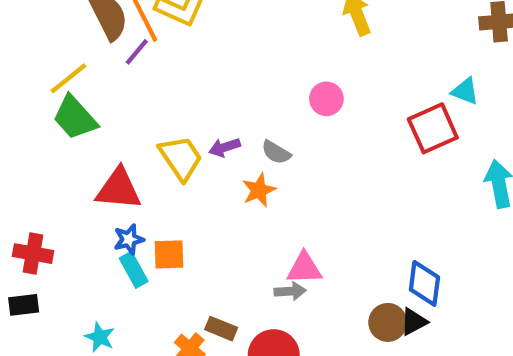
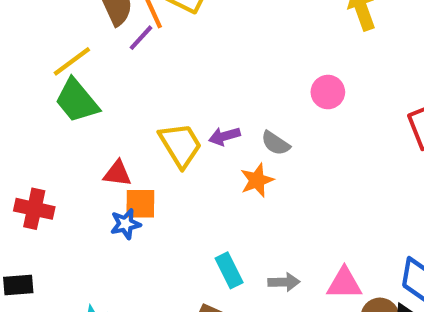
red triangle: (119, 189) -> (117, 174), size x0.6
red cross: (33, 254) -> (34, 209), moved
orange square: (169, 254) -> (140, 204), moved
pink triangle: (304, 268) -> (344, 283), moved
cyan rectangle: (134, 270) -> (229, 270), moved

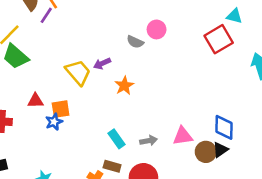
gray semicircle: (276, 143) -> (135, 42), moved
red triangle: (117, 174) -> (35, 101), moved

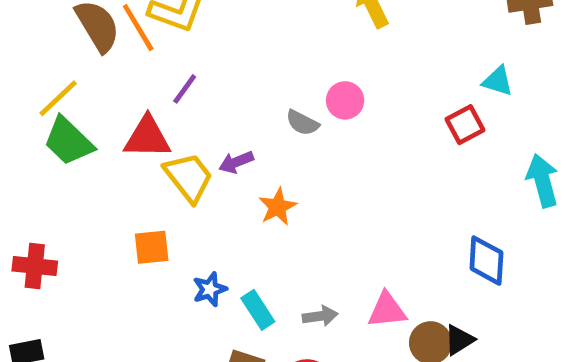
purple line: (46, 15) -> (185, 89), moved
red square: (219, 39) -> (465, 125), size x0.7
red triangle: (35, 101) -> (147, 137), moved, size x1.5
blue star: (54, 122) -> (210, 289), moved
blue diamond: (224, 127) -> (486, 261), moved

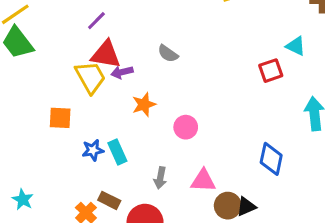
pink circle: (345, 100) -> (186, 127), moved
red triangle: (147, 137) -> (106, 54), moved
cyan rectangle: (258, 310) -> (117, 152), moved
gray arrow: (320, 316) -> (160, 178), turned 100

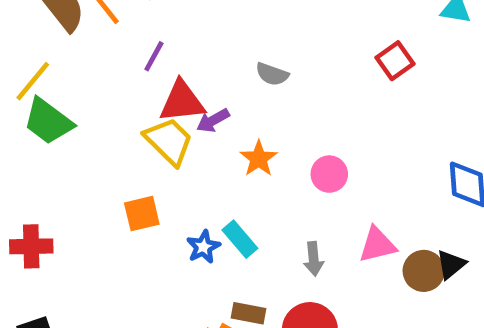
red square: (271, 71) -> (395, 61), moved

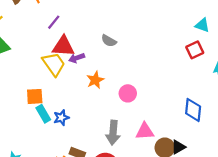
red square: (395, 61) -> (195, 50), moved
cyan rectangle: (240, 239) -> (43, 114), moved
gray arrow: (314, 259) -> (113, 133), size x1.5

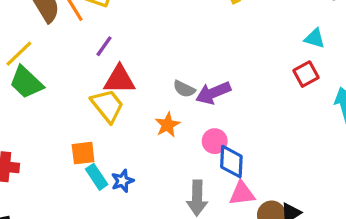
gray semicircle: (109, 41) -> (184, 89), moved
purple arrow: (77, 58) -> (213, 93), moved, size x1.5
blue diamond: (193, 110) -> (231, 162), moved

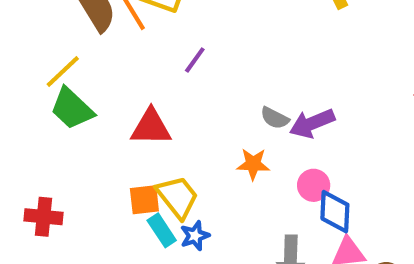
purple line: (104, 46) -> (195, 60), moved
red triangle: (119, 80) -> (151, 127), moved
yellow trapezoid: (107, 106) -> (177, 197), moved
orange star: (167, 125) -> (253, 164), turned 30

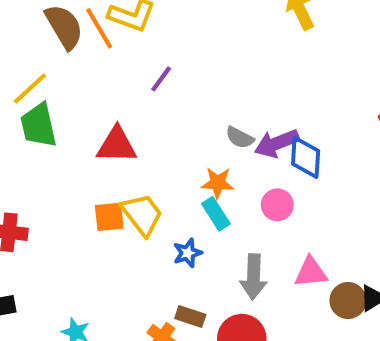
green trapezoid: (72, 109) -> (39, 125), turned 33
blue diamond: (335, 212) -> (306, 157), moved
cyan rectangle: (162, 230) -> (216, 214), moved
blue star: (195, 236) -> (188, 253), moved

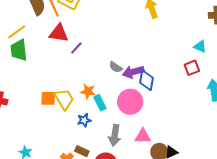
purple line: (161, 79) -> (76, 48), moved
red triangle: (117, 145) -> (59, 33), moved
orange star: (218, 183) -> (88, 91), moved
pink circle: (277, 205) -> (130, 102), size x1.6

